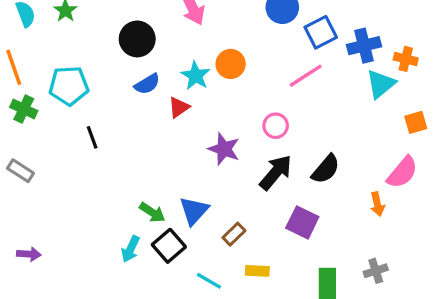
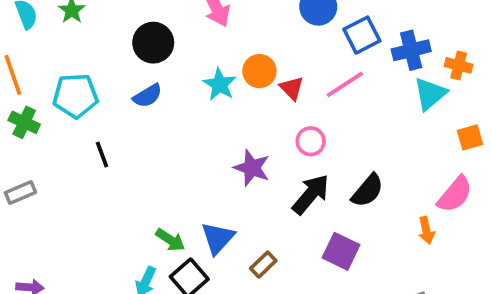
blue semicircle: (147, 84) -> (148, 96), moved
red triangle: (179, 107) -> (292, 88), moved, turned -40
gray rectangle: (20, 171) -> (20, 192), turned -56

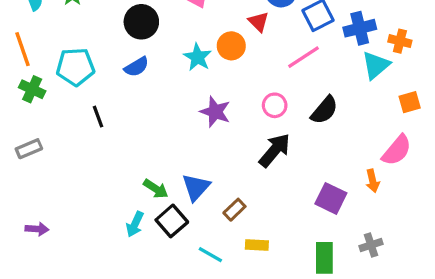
red triangle: (292, 88) -> (259, 22), moved
purple star: (252, 168) -> (215, 112), moved
black semicircle: (368, 191) -> (324, 110), moved
purple square: (341, 251) -> (331, 198), moved

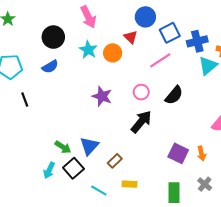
cyan star: (198, 57) -> (88, 50), moved
orange arrow: (373, 181) -> (201, 153), moved
gray cross: (371, 245) -> (205, 184), turned -32

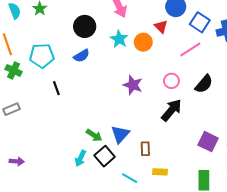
blue square: (170, 33) -> (200, 22), turned -30
brown rectangle: (115, 161) -> (145, 149), turned -48

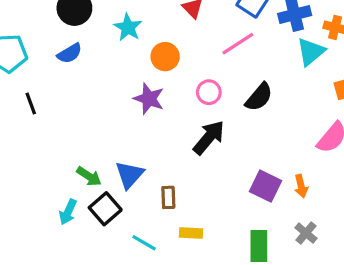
orange circle: (143, 42) -> (165, 57), moved

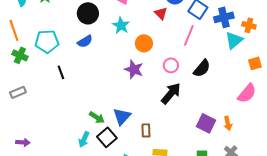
pink line: (238, 44) -> (189, 35), turned -35

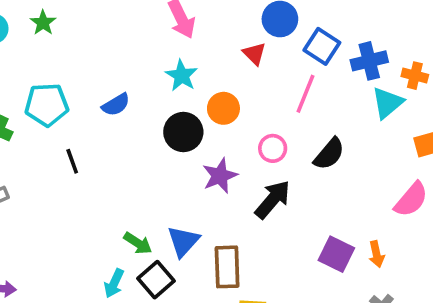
black circle: (88, 13) -> (183, 132), moved
purple star: (134, 69) -> (220, 176), moved, turned 30
brown rectangle: (146, 130) -> (227, 267), size x1.6

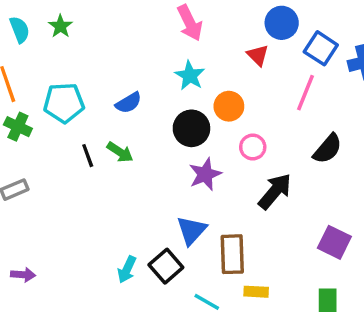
pink circle: (273, 148) -> (253, 147), moved
purple star: (220, 176) -> (205, 174), moved
green arrow: (138, 243) -> (120, 152), moved

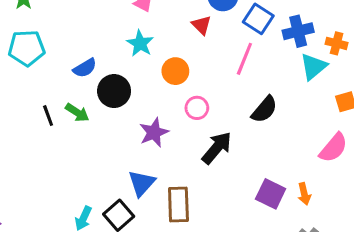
cyan pentagon: (64, 103) -> (27, 48), moved
black circle: (191, 128) -> (114, 91), moved

